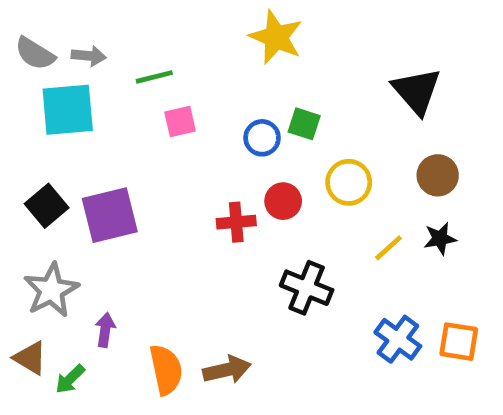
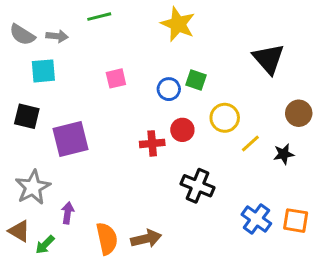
green line: (154, 77) -> (99, 17), moved
cyan square: (68, 110) -> (43, 71), size x0.7
brown circle: (438, 175) -> (299, 113), moved
black square: (47, 206) -> (27, 116), moved, turned -36
yellow line: (388, 248) -> (250, 143), moved

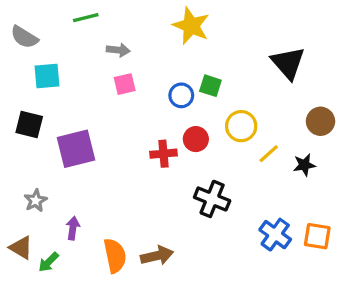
green line: (99, 17) -> (86, 18), moved
gray arrow: (57, 36) -> (118, 50), moved
gray star: (33, 187) -> (36, 201), size x0.6

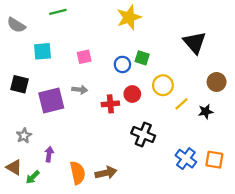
yellow star: (191, 26) -> (129, 17), turned 30
gray arrow: (118, 50) -> (80, 90), moved
cyan square: (47, 76) -> (43, 51), moved

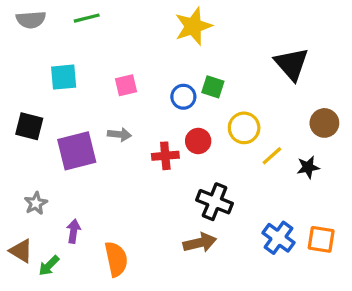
gray semicircle: (16, 25) -> (31, 20), moved, turned -36
brown arrow: (106, 173) -> (200, 243), moved

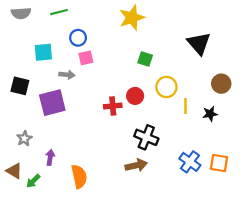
blue circle: (183, 97) -> (78, 38), moved
gray arrow: (119, 134) -> (67, 75), moved
yellow line: (272, 156) -> (185, 106), turned -48

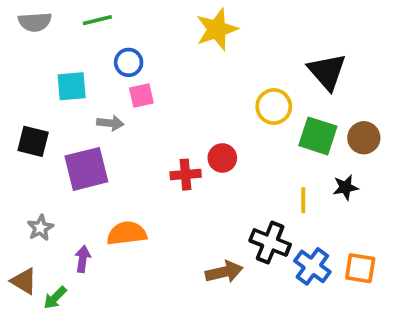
green square: (145, 59) -> (318, 136), moved, size x1.5
yellow circle: (166, 87) -> (274, 107), moved
yellow line: (185, 106) -> (303, 200), moved
black cross: (146, 137) -> (270, 243), moved
orange semicircle: (79, 176) -> (127, 233), moved, turned -85

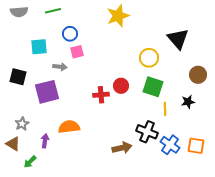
green square: (318, 136) -> (153, 87), moved
brown triangle: (24, 281) -> (13, 144), moved

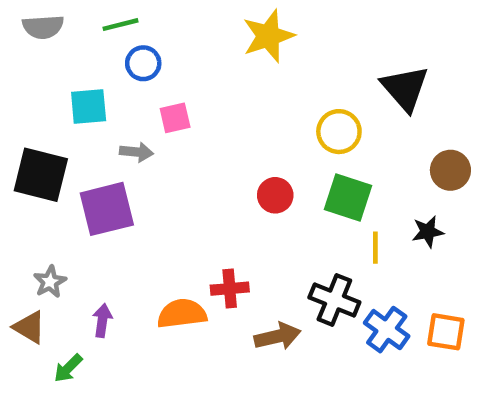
blue circle: (70, 34) -> (143, 63), moved
black square: (18, 77) -> (41, 175), size x1.4
red cross: (101, 95) -> (230, 289), moved
orange semicircle: (69, 127) -> (182, 314), moved

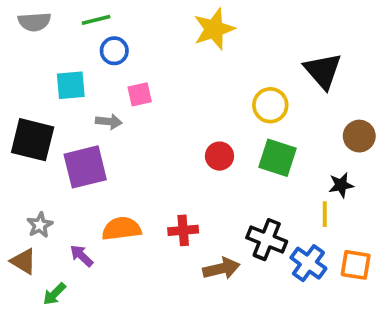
yellow line: (375, 248) -> (325, 214), moved
orange semicircle: (182, 314) -> (122, 229), moved
purple arrow: (102, 320) -> (82, 256), turned -55

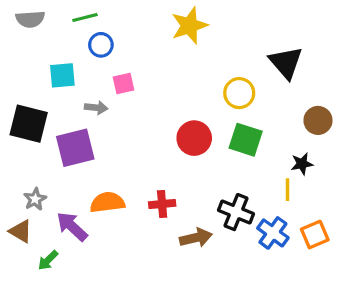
red circle: (219, 156) -> (194, 138), size x1.4
purple arrow: (82, 256) -> (72, 227), size x1.5
orange square: (356, 265) -> (315, 235), turned -32

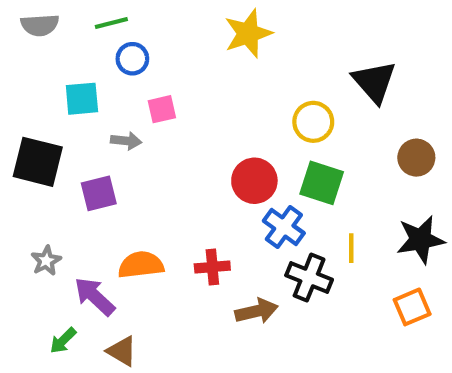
purple square: (75, 148) -> (99, 193), size x0.7
black star: (302, 164) -> (421, 240), moved, size x1.6
yellow line: (287, 190) -> (351, 248), moved
brown triangle: (21, 231) -> (122, 351), moved
blue cross: (273, 233) -> (284, 227), moved

